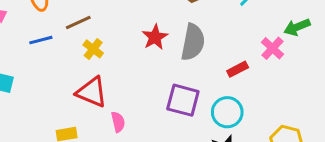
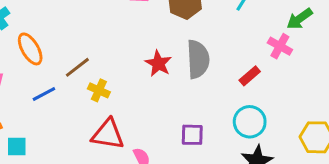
purple square: (183, 100) -> (192, 135), moved, size x0.7

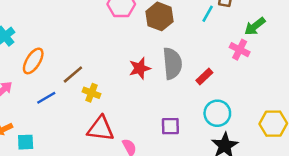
orange ellipse: (30, 49) -> (33, 61), turned 64
red star: (158, 63) -> (140, 68), turned 30
red rectangle: (250, 76) -> (204, 76), moved

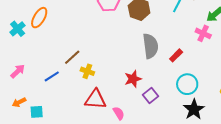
orange ellipse: (33, 61) -> (39, 18), moved
red star: (140, 68) -> (133, 79), moved
purple square: (170, 126) -> (150, 96), turned -35

